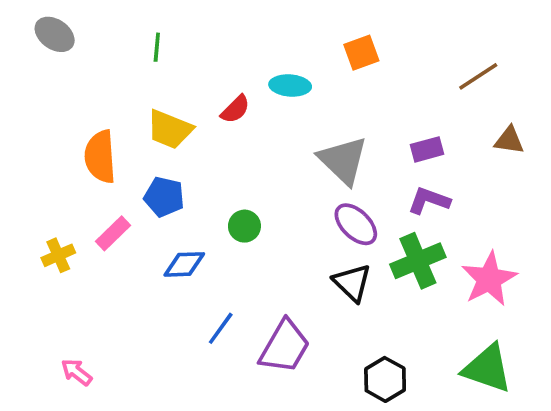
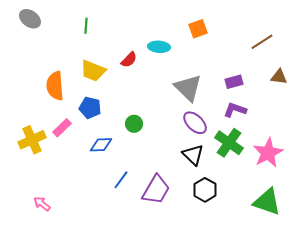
yellow cross: (58, 255) -> (32, 140), size x1.5
green cross: (418, 261) -> (229, 143), turned -32
black hexagon: (385, 379) -> (205, 190), moved

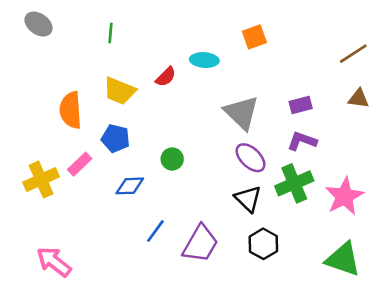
brown line: (262, 42) -> (353, 54), moved
green cross: (229, 143) -> (294, 183), turned 32
pink arrow: (42, 204) -> (54, 262), size x1.6

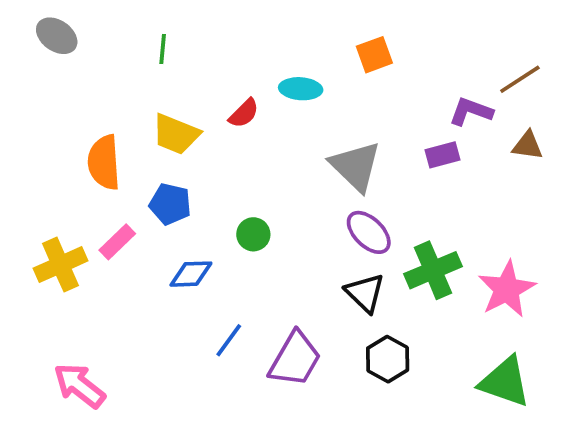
purple L-shape: (302, 141) -> (471, 111), moved

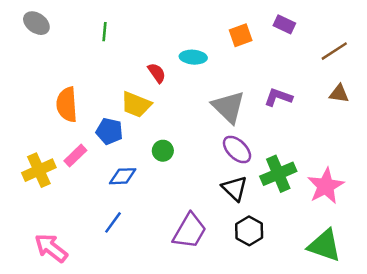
purple L-shape: (471, 111) -> (278, 97), moved
red semicircle: (244, 113) -> (157, 73), turned -80
yellow trapezoid: (176, 134) -> (136, 105), moved
purple rectangle: (442, 155) -> (284, 24), moved, turned 40
blue line: (229, 340) -> (113, 222), moved

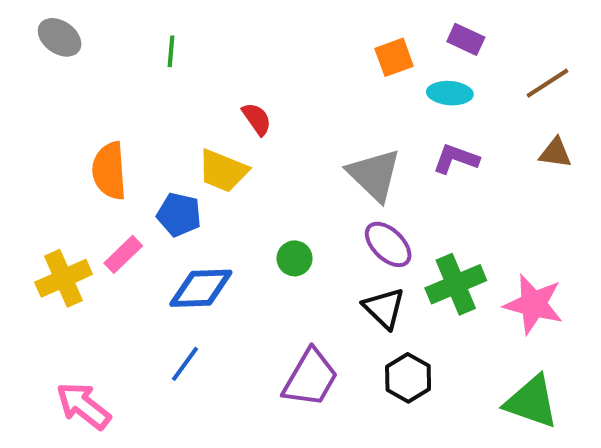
cyan ellipse: (193, 57) -> (450, 93), moved
green circle: (163, 151) -> (295, 258), moved
blue diamond: (123, 176) -> (201, 288), size x1.4
pink star: (326, 186) -> (533, 304), turned -30

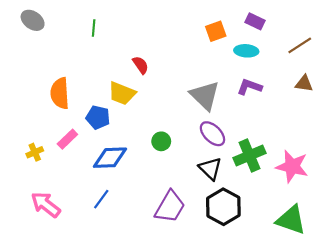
yellow cross: (64, 278) -> (35, 152), size x0.6
black hexagon: (408, 378) -> (223, 207), size x1.4
pink arrow: (83, 406) -> (46, 205), moved

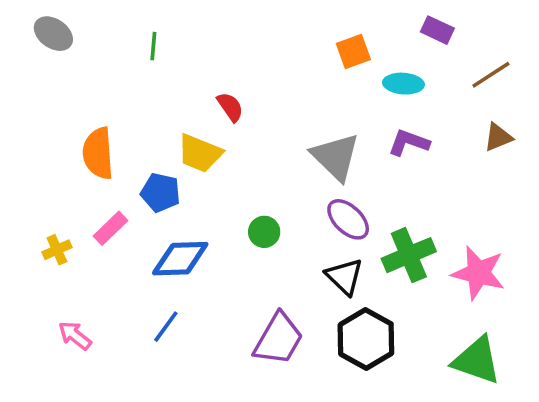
purple rectangle: (255, 21) -> (437, 30), moved
brown triangle: (304, 84) -> (498, 137), turned -30
pink arrow: (46, 205) -> (75, 335), size x0.7

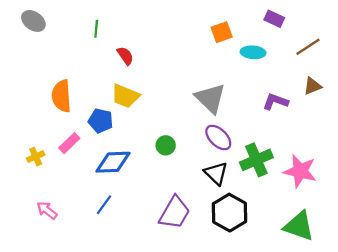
red semicircle: (230, 107) -> (125, 56), moved
purple L-shape: (409, 143) -> (275, 102), moved

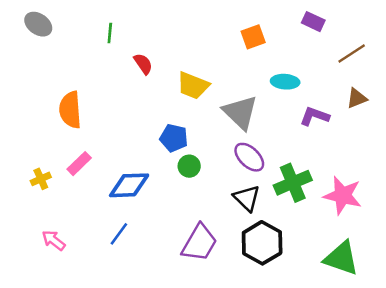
cyan ellipse: (253, 52) -> (285, 82), moved
yellow trapezoid: (125, 96) -> (193, 86), moved
blue pentagon: (101, 121) -> (174, 138), moved

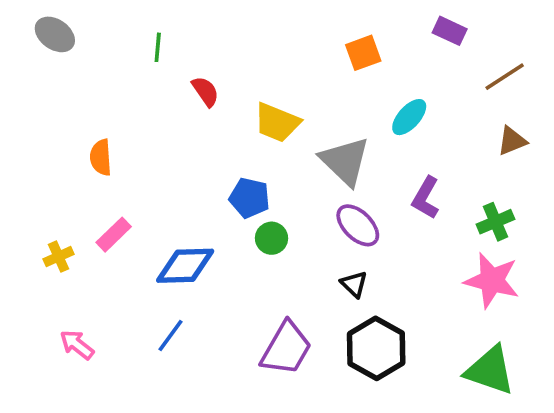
cyan ellipse: (285, 82) -> (409, 117), turned -52
orange semicircle: (70, 110) -> (101, 157), size x0.7
purple L-shape: (315, 116) -> (426, 198), moved, turned -80
green cross: (293, 183) -> (495, 222), moved, size x0.7
black triangle: (247, 198) -> (354, 284), size x0.7

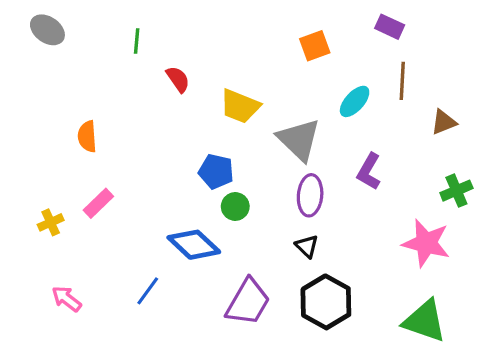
brown line: (505, 77) -> (402, 81), moved, turned -54
green cross: (495, 222) -> (456, 191), moved
purple ellipse: (358, 225) -> (310, 195), turned 51
blue diamond: (185, 266) -> (194, 245), moved, turned 45

